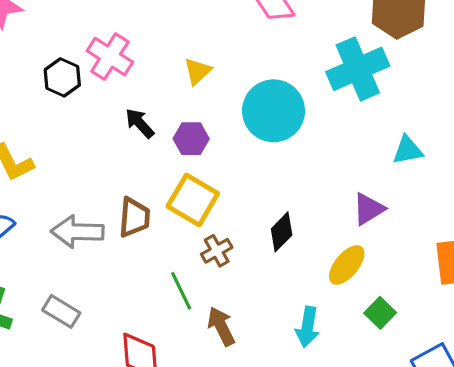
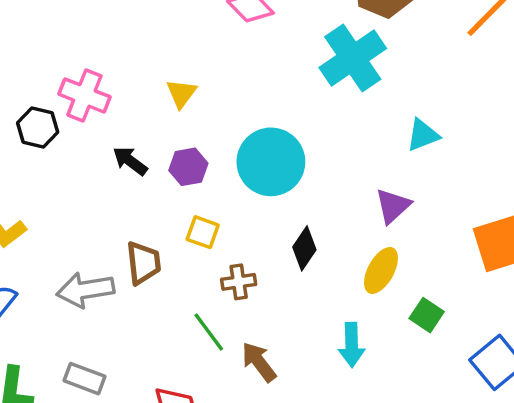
cyan circle: (274, 111) -> (271, 162), moved
yellow square: (193, 200) -> (203, 232), size x0.6
brown cross: (217, 251) -> (239, 282), turned 32

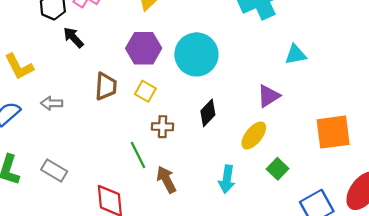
black arrow: (130, 161) -> (73, 38), moved
purple hexagon: (188, 167) -> (144, 48), size x1.4
brown trapezoid: (143, 263) -> (106, 86), moved
gray arrow: (85, 290) -> (52, 103), moved, size x0.6

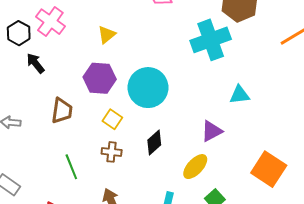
yellow square: (145, 91) -> (112, 119), moved
orange square: (333, 132) -> (269, 169), turned 36
green line: (138, 155) -> (71, 167), moved

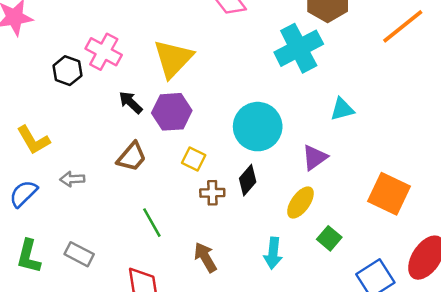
yellow triangle: (107, 35) -> (173, 59), size x1.8
black arrow: (35, 63) -> (131, 102), moved
cyan circle: (148, 88) -> (258, 127), moved
brown trapezoid: (62, 111) -> (132, 157), turned 40
brown cross: (112, 152) -> (212, 193), moved

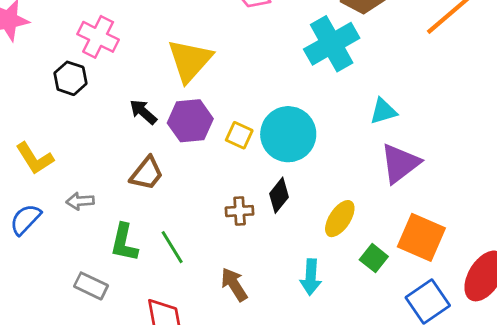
pink cross: (104, 52) -> (98, 37), moved
purple triangle: (315, 157) -> (400, 163), moved, size x1.4
yellow square: (194, 159) -> (239, 135), moved
orange square: (389, 194) -> (421, 237), moved
green L-shape: (29, 256) -> (124, 243), moved

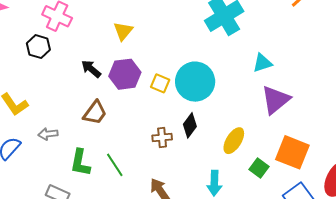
yellow triangle: (190, 61) -> (123, 31), size x0.6

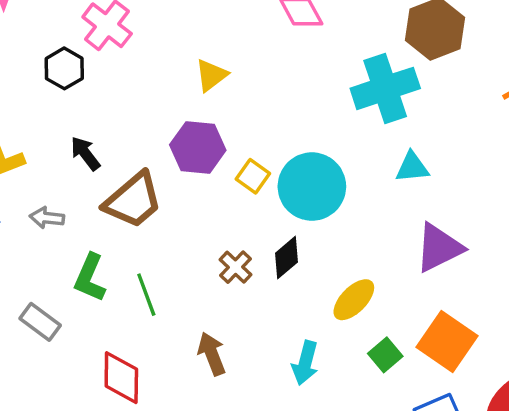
cyan triangle: (262, 63) -> (412, 167), moved
black arrow: (91, 69) -> (85, 153), moved
brown trapezoid: (95, 113) -> (133, 200), size x1.4
brown cross: (162, 137) -> (236, 267), turned 36

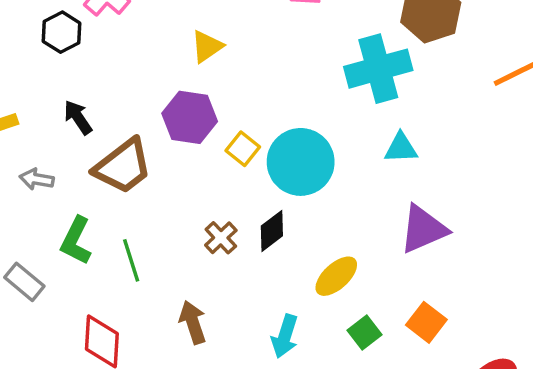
orange square: (447, 341) -> (426, 322), size x0.7

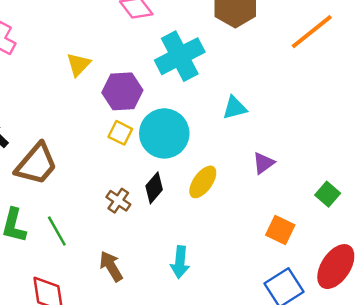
cyan cross: (378, 69) -> (180, 56), moved
purple hexagon: (190, 117) -> (122, 91), moved
purple triangle: (423, 229) -> (263, 163), size x0.6
yellow ellipse: (336, 276) -> (203, 182), moved
green square: (365, 332) -> (328, 194), moved

